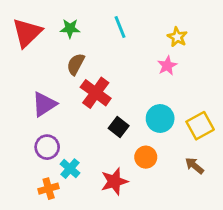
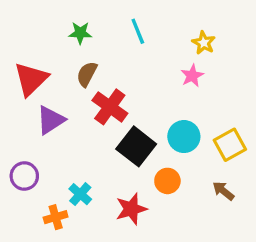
red triangle: (27, 33) -> (31, 79), moved
black square: (119, 127) -> (136, 146), size x1.6
purple circle: (47, 147) -> (24, 176), moved

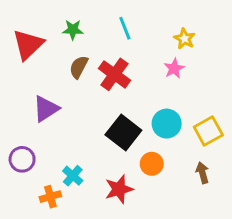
red triangle: (31, 79) -> (28, 45), moved
red cross: (110, 107) -> (114, 74), moved
brown arrow: (223, 191) -> (202, 173), turned 36

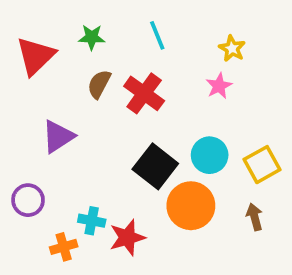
orange circle: (152, 164) -> (191, 206), size x1.6
cyan cross: (73, 176) -> (92, 221), turned -30
red star: (119, 189) -> (127, 238), moved

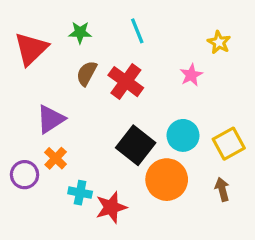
yellow star: (232, 48) -> (219, 42), moved
orange cross: (64, 247) -> (56, 158), moved, turned -30

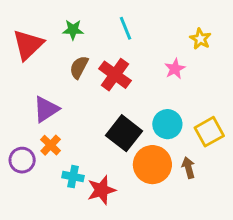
brown arrow: (222, 189) -> (188, 168), moved

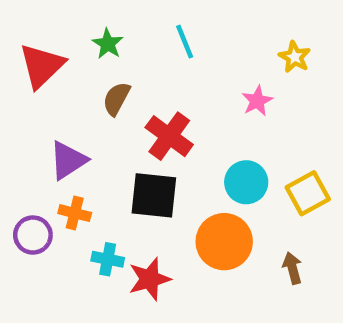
green star: (73, 30) -> (108, 44), turned 30
red cross: (115, 75) -> (169, 136), moved
black square: (124, 133) -> (154, 195), moved, turned -32
orange cross: (51, 145) -> (75, 213), turned -30
brown arrow: (188, 168) -> (292, 268), moved

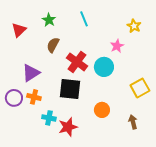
red triangle: (42, 66) -> (19, 30), size x0.7
cyan circle: (246, 182) -> (104, 67), moved
purple circle: (33, 235) -> (14, 98), moved
orange circle: (224, 242) -> (102, 110), size x0.6

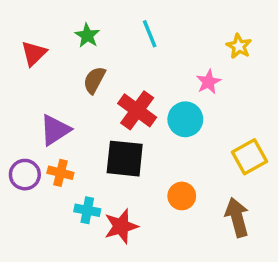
brown arrow: (133, 122) -> (237, 217), size x1.5

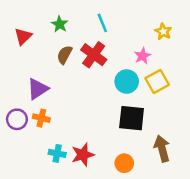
red cross: (137, 110) -> (94, 55), moved
yellow square: (250, 157) -> (157, 82), moved
black square: (125, 159) -> (132, 118), moved
orange circle: (182, 196) -> (124, 163), moved
cyan cross: (87, 210) -> (57, 153), moved

